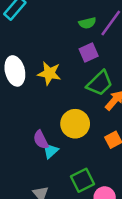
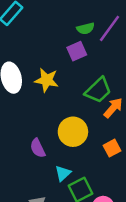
purple square: (89, 52) -> (77, 51), moved
cyan triangle: (51, 151) -> (63, 173), moved

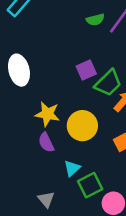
purple square: (77, 51) -> (86, 70), moved
yellow star: (47, 80) -> (47, 114), moved

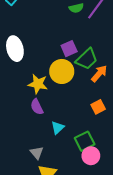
yellow circle: (82, 126) -> (62, 71), moved
green square: (90, 185) -> (85, 141), moved

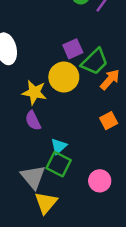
green square: (85, 141) -> (59, 164), moved, turned -36
gray triangle: (37, 153) -> (33, 177), size x1.5

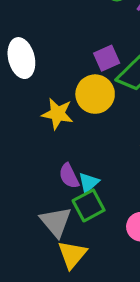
purple semicircle: (33, 121) -> (69, 176), moved
green square: (59, 164) -> (89, 205), turned 35

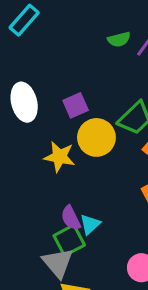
purple square: (107, 58) -> (76, 105), moved
green square: (89, 205) -> (69, 240), moved

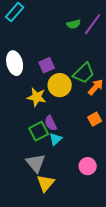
purple semicircle: (71, 218) -> (51, 123), moved
green square: (69, 240) -> (39, 131), moved

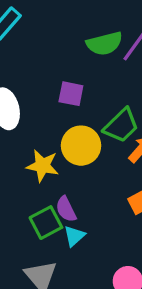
green semicircle: (74, 24) -> (104, 44), size x1.5
purple square: (47, 65) -> (71, 94), moved, turned 35

